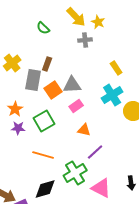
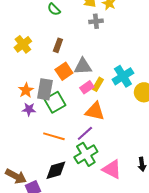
yellow rectangle: (116, 68) -> (98, 84), moved, turned 64
gray rectangle: (33, 80) -> (45, 89), moved
orange triangle: (84, 130) -> (95, 111), size x1.5
purple line: (95, 152) -> (85, 133), moved

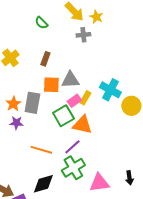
orange square: (64, 71) -> (51, 85), turned 36
cyan cross: (123, 76) -> (110, 90), turned -30
green square: (55, 102) -> (63, 116), moved
pink triangle: (112, 169) -> (99, 183), turned -35

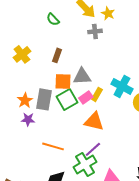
green square: (63, 116) -> (67, 99), moved
purple line: (72, 147) -> (93, 149), moved

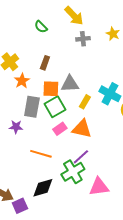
yellow star: (108, 13) -> (113, 34), moved
pink rectangle: (86, 97) -> (60, 129), moved
orange star: (25, 100) -> (22, 81), moved

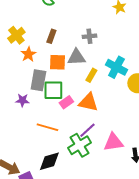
gray cross: (83, 39) -> (89, 36), moved
green square: (55, 107) -> (53, 90), moved, turned 30
pink triangle: (99, 187) -> (113, 142), moved

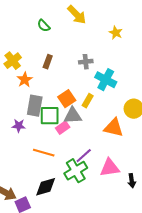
gray triangle: (76, 57) -> (73, 116), moved
orange square: (57, 62) -> (67, 99), moved, turned -36
cyan cross: (116, 67) -> (106, 80), moved
orange triangle: (88, 102) -> (114, 128), moved

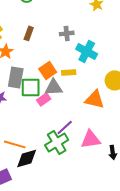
yellow rectangle: (88, 101) -> (69, 72), turned 56
orange line: (44, 153) -> (15, 144), moved

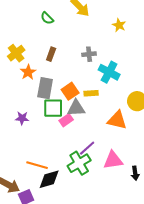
gray rectangle: (16, 77) -> (45, 88), moved

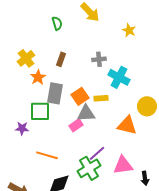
green semicircle: (47, 18) -> (57, 23), turned -152
green square: (53, 108) -> (40, 111), moved
purple star: (22, 118) -> (22, 128), moved
orange line: (37, 165) -> (47, 155), moved

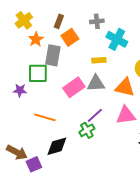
orange square: (80, 96) -> (70, 37), moved
gray triangle: (86, 113) -> (96, 83), moved
pink rectangle: (76, 125) -> (74, 87), size x1.5
pink triangle: (123, 165) -> (126, 115), moved
green cross: (89, 168) -> (87, 130), size x0.7

